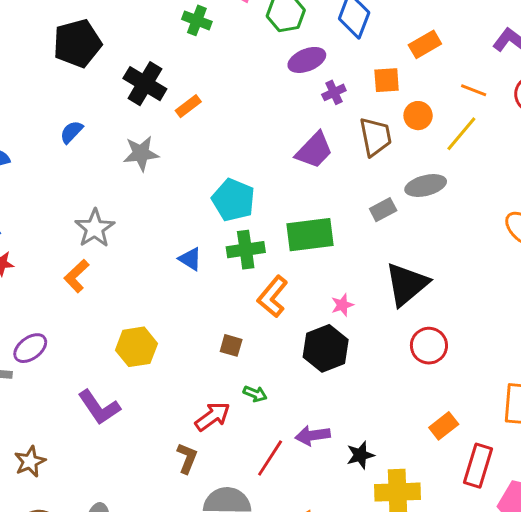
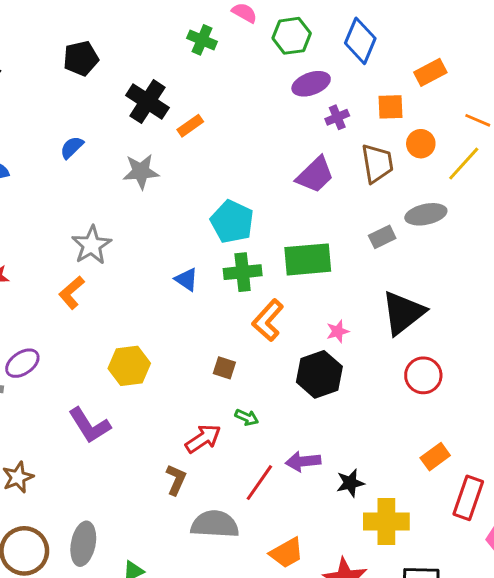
black pentagon: (77, 43) -> (81, 58), size x0.7

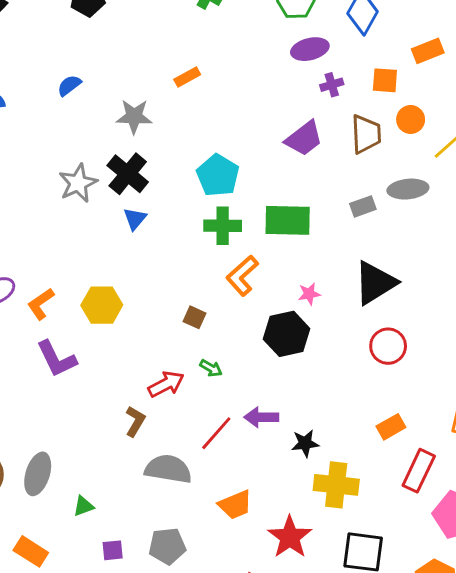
black cross: (147, 102) -> (128, 174), moved
blue triangle: (187, 279) -> (135, 219), moved, turned 30
orange L-shape: (72, 292) -> (41, 304), moved

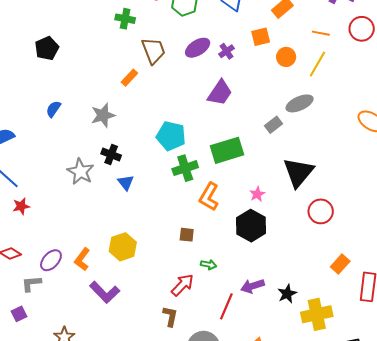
purple ellipse: (310, 49) -> (198, 48), moved
brown trapezoid: (366, 134) -> (153, 51), moved
black cross: (128, 174) -> (111, 155), size x0.7

